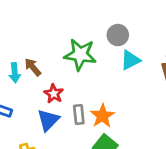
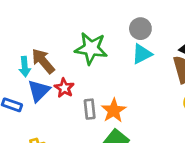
gray circle: (118, 35) -> (140, 29), moved
brown arrow: (33, 67) -> (43, 61), size x1.4
blue triangle: (48, 120) -> (39, 91), moved

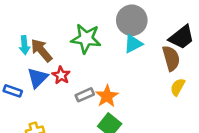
gray circle: (140, 29) -> (132, 20), size x1.5
cyan arrow: (25, 67) -> (24, 45), moved
gray rectangle: (90, 109) -> (85, 95), turned 72

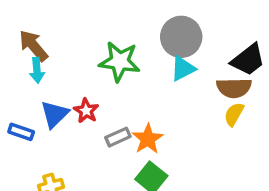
brown arrow: (41, 50) -> (33, 46), moved
brown semicircle: (171, 58) -> (234, 88), turned 105
yellow semicircle: (178, 87) -> (234, 114), moved

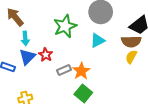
green star: (120, 61) -> (65, 26), turned -30
cyan triangle: (183, 69) -> (98, 40), moved
cyan arrow: (37, 70) -> (25, 38), moved

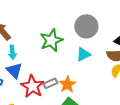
red star: (46, 55) -> (32, 86), moved, size x1.6
blue triangle: (27, 57) -> (14, 70), turned -30

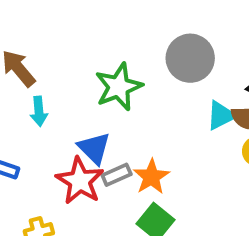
cyan triangle: (83, 54) -> (221, 115), moved
blue triangle: (14, 70) -> (94, 148), moved

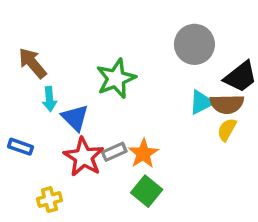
gray circle: (190, 58) -> (194, 44), moved
blue triangle: (94, 148) -> (75, 118), moved

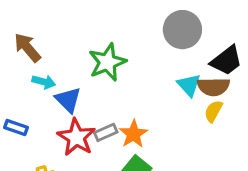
cyan arrow: (49, 99) -> (44, 82), turned -70
cyan triangle: (201, 102) -> (189, 85), turned -45

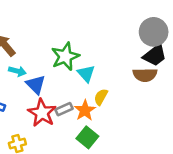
gray circle: (182, 30) -> (154, 32), moved
cyan triangle: (189, 85) -> (86, 74), moved
yellow semicircle: (213, 111) -> (101, 97), moved

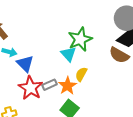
green star: (65, 56) -> (80, 39), moved
brown semicircle: (145, 75) -> (119, 55), turned 30

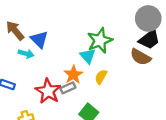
blue triangle: (25, 64) -> (39, 39), moved
orange star: (67, 86) -> (73, 75), moved

